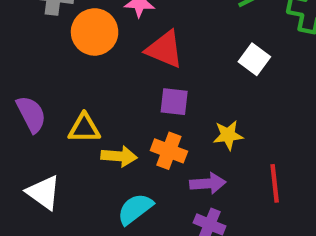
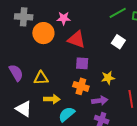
yellow arrow: (119, 156) -> (52, 99), moved

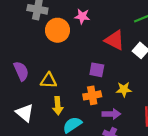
red triangle: (76, 39) -> (114, 40), moved
orange cross: (81, 86) -> (92, 95), turned -35
yellow arrow: (52, 99) -> (58, 106), turned 77

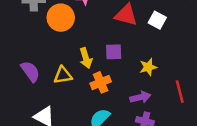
orange cross: (92, 95) -> (101, 82), moved
yellow arrow: (58, 106) -> (86, 58), moved

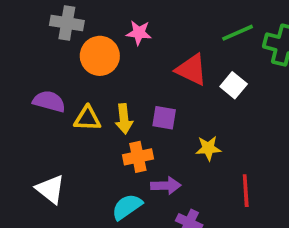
purple semicircle: (30, 71) -> (49, 101), moved, turned -50
yellow triangle: (63, 75) -> (87, 118), moved
purple arrow: (140, 97) -> (166, 186), moved

